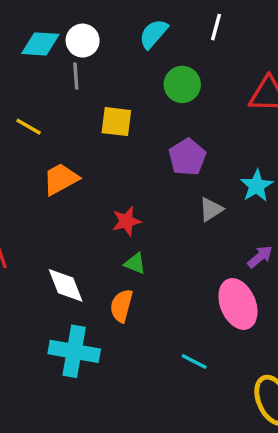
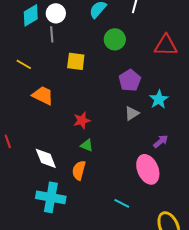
cyan diamond: (40, 44) -> (31, 15), turned -35
purple pentagon: (187, 157) -> (130, 80), moved
orange trapezoid: (61, 179) -> (43, 95), turned 55

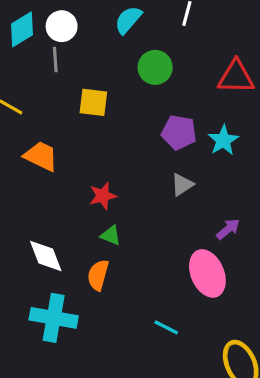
purple pentagon: (130, 80) -> (179, 132), turned -30
cyan star: (159, 99) -> (223, 140), moved

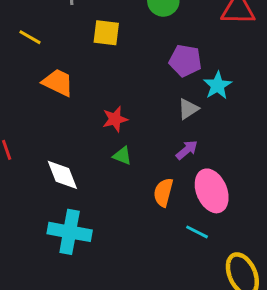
cyan star: (223, 140) -> (218, 85), moved
purple arrow: (228, 229) -> (187, 150), moved
orange semicircle: (98, 275) -> (163, 192), moved
cyan line: (166, 327) -> (197, 232), moved

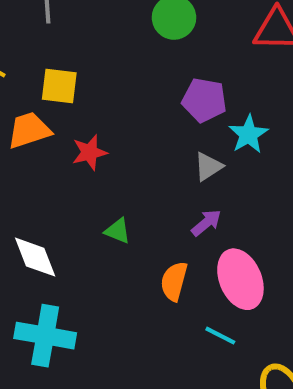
yellow square: (106, 33) -> (59, 86), moved
orange trapezoid: (58, 83) -> (29, 130), turned -44
red star: (115, 119) -> (89, 152), moved

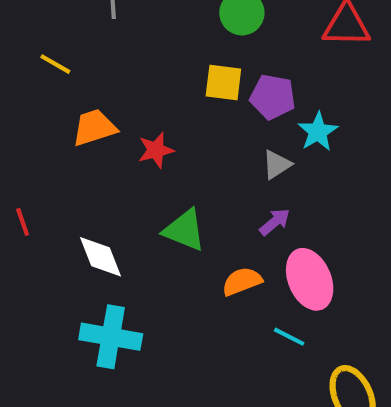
yellow square: (59, 86) -> (223, 82), moved
green triangle: (118, 231) -> (185, 230), size x1.6
orange semicircle: (174, 281) -> (242, 281), turned 54

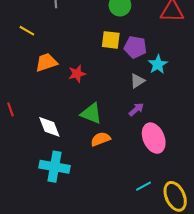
orange semicircle: (242, 281) -> (101, 139), moved
cyan line: (289, 337) -> (143, 186), moved, turned -56

